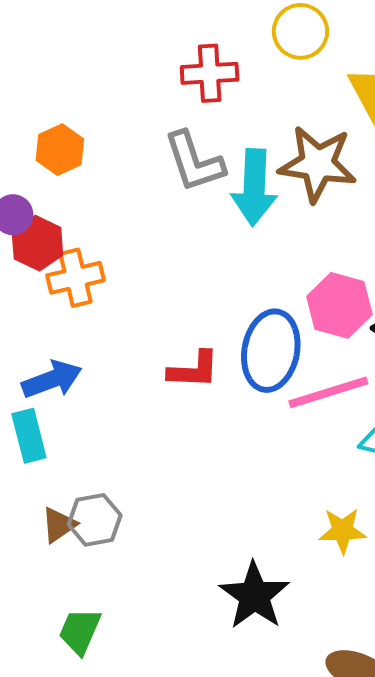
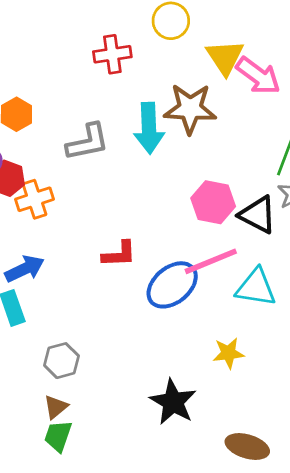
gray L-shape: (194, 162) -> (88, 142), moved, turned -78
blue ellipse: (271, 351) -> (172, 285), moved, turned 45
brown triangle: (59, 525) -> (56, 407), moved

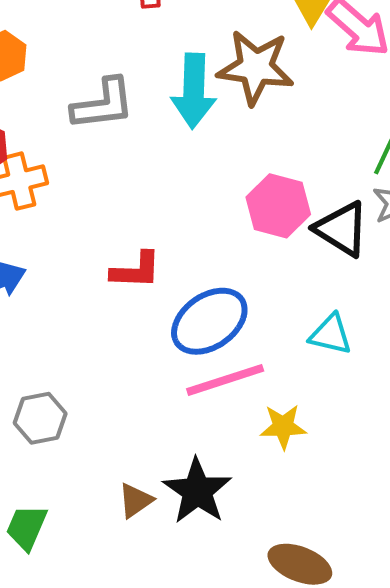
pink line: (211, 261) -> (225, 380), moved
cyan triangle: (256, 287) -> (331, 334), size x0.7
brown triangle: (56, 407) -> (135, 500), moved

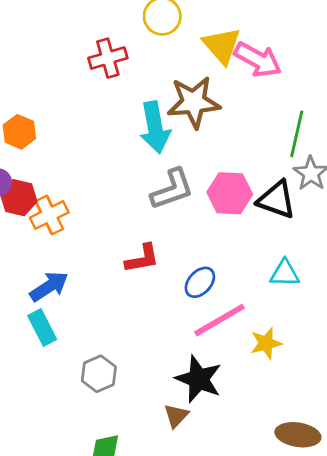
gray L-shape: (103, 104) -> (172, 189), moved
blue ellipse: (209, 321) -> (200, 282), size x0.6
black star: (197, 491) -> (199, 379), moved

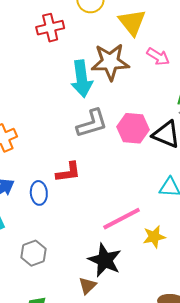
pink arrow: (258, 60) -> (158, 57), moved, size x0.7
blue ellipse: (200, 282) -> (39, 193), moved, turned -50

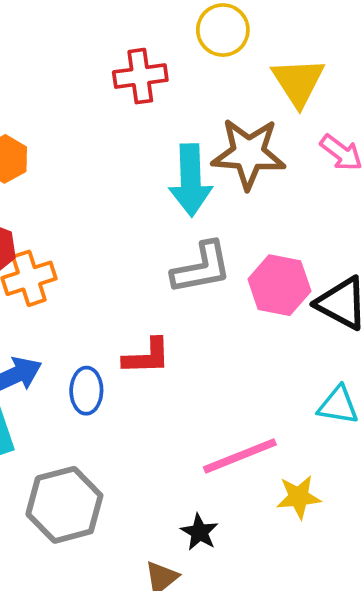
gray hexagon: (34, 253) -> (64, 505), size x1.5
black star: (105, 260) -> (200, 532), size x0.6

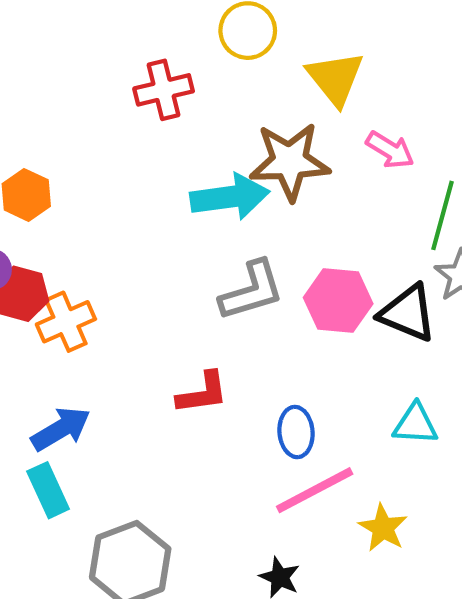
cyan arrow: (191, 180) -> (230, 197), turned -90
blue ellipse: (86, 391) -> (296, 432), moved
yellow star: (299, 497) -> (383, 528), turned -30

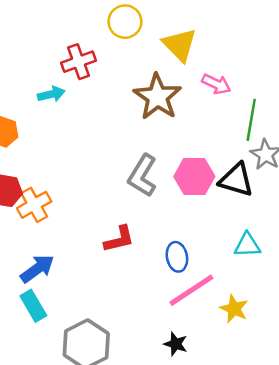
brown star: (290, 161) -> (157, 97), turned -30
cyan arrow: (230, 197) -> (51, 94), moved, size x0.6
gray L-shape: (252, 291) -> (142, 176), turned 144

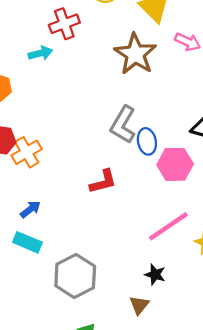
pink hexagon: (194, 176) -> (175, 164), moved
blue ellipse: (177, 257) -> (147, 141), moved
blue arrow: (37, 269) -> (30, 209), size x0.7
cyan rectangle: (33, 306) -> (27, 242), turned -36

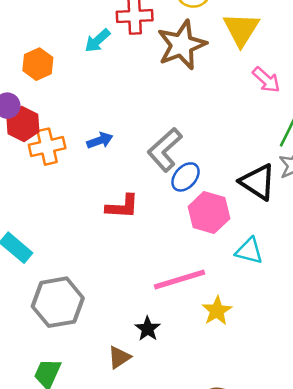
cyan arrow: (40, 53) -> (97, 41), turned 135
brown star: (135, 54) -> (182, 45), moved
blue ellipse: (147, 141) -> (186, 177), turned 35
blue arrow: (30, 209) -> (100, 140), moved

